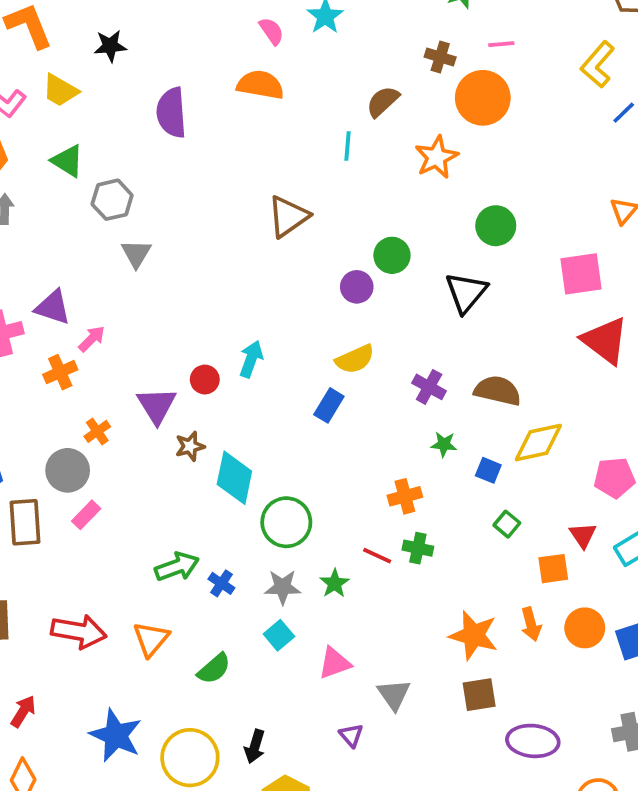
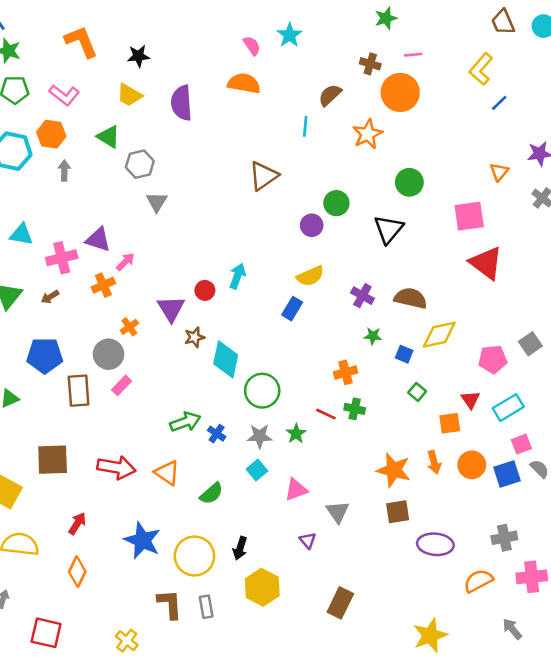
yellow trapezoid: (60, 90) -> (129, 95), moved
orange triangle: (151, 639) -> (167, 473), turned -36

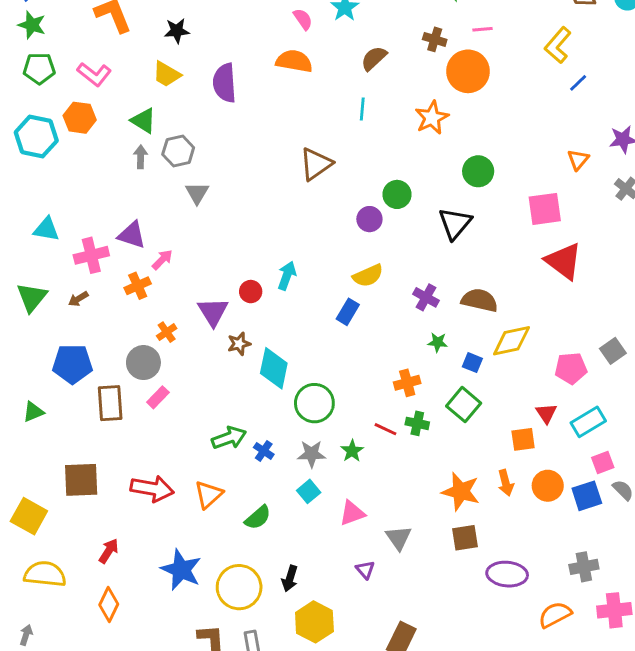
brown semicircle: (330, 95) -> (374, 58), moved
gray arrow: (64, 171) -> (141, 157), moved
green square: (417, 392) -> (464, 405), moved, size x1.6
orange triangle: (167, 473) -> (209, 494), turned 44

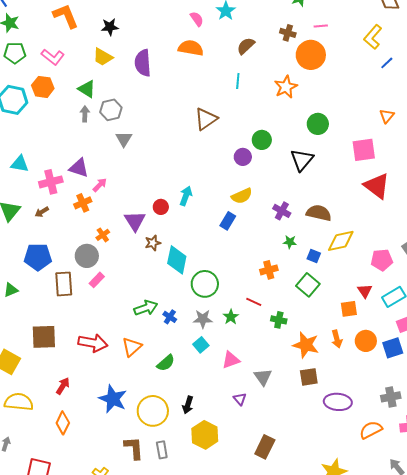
green cross: (417, 423) -> (279, 320), moved

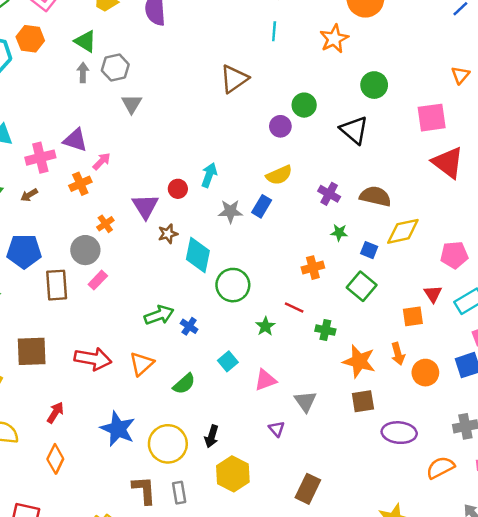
black triangle: (302, 160) -> (354, 130), turned -30
gray star: (203, 319) -> (230, 211), moved
orange circle: (366, 341) -> (425, 373), moved

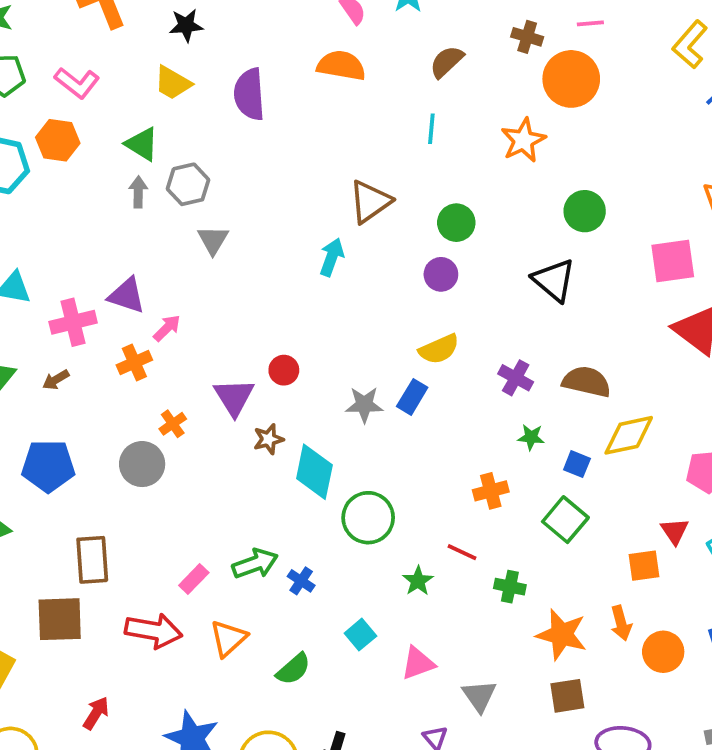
green circle: (304, 105) -> (456, 223), moved
cyan arrow: (209, 175) -> (332, 257), moved
pink rectangle: (98, 280) -> (194, 579), moved
brown rectangle: (57, 285) -> (92, 560), moved

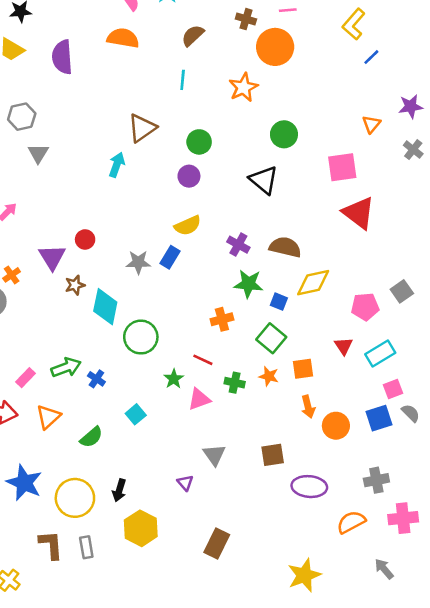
green star: (531, 437) -> (248, 284), size x1.6
orange square: (644, 566) -> (303, 369), moved
orange star: (562, 635) -> (269, 376), moved, size x0.6
pink triangle: (418, 663) -> (199, 399), moved

